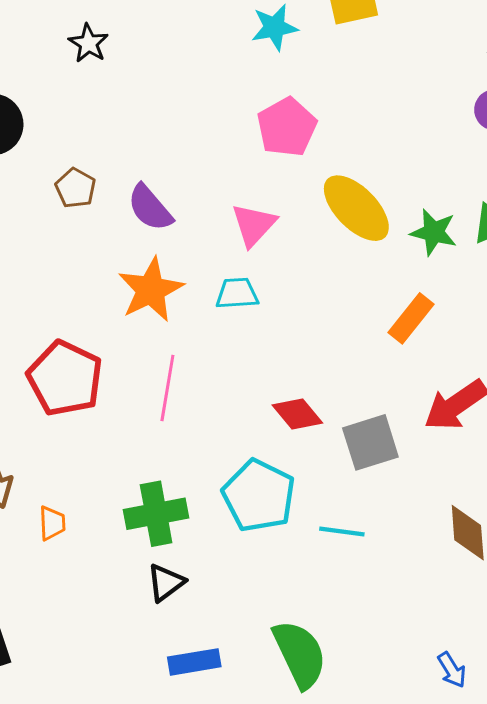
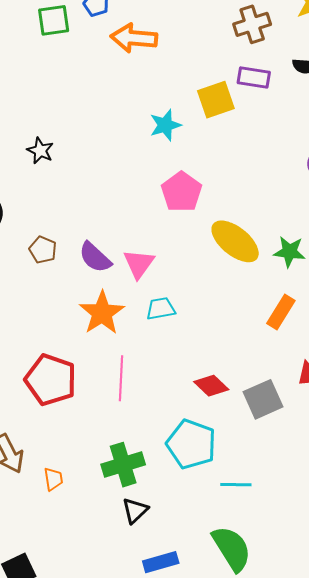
pink triangle: (254, 225) -> (139, 264), moved
cyan line: (342, 531) -> (236, 485), moved

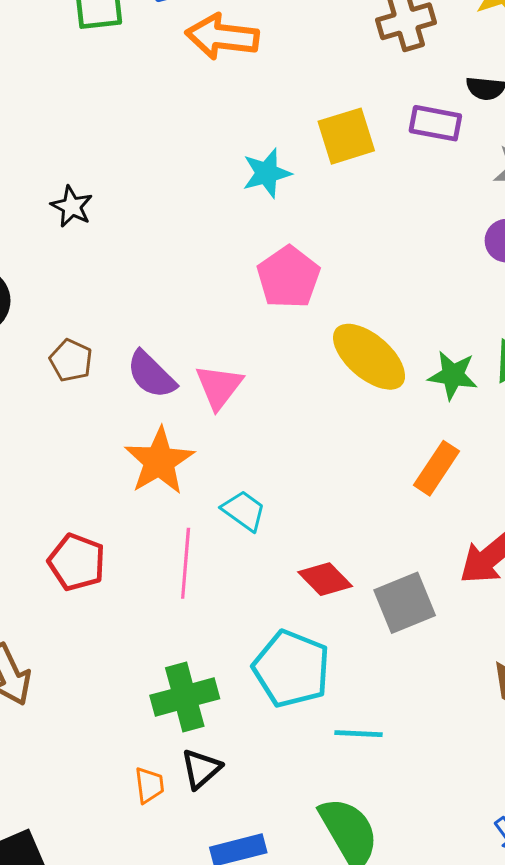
purple rectangle: (254, 77) -> (435, 123), moved
cyan trapezoid: (161, 309) -> (244, 511), moved, turned 44
red pentagon: (51, 380) -> (77, 562), size x0.7
orange trapezoid: (53, 479) -> (149, 785), moved

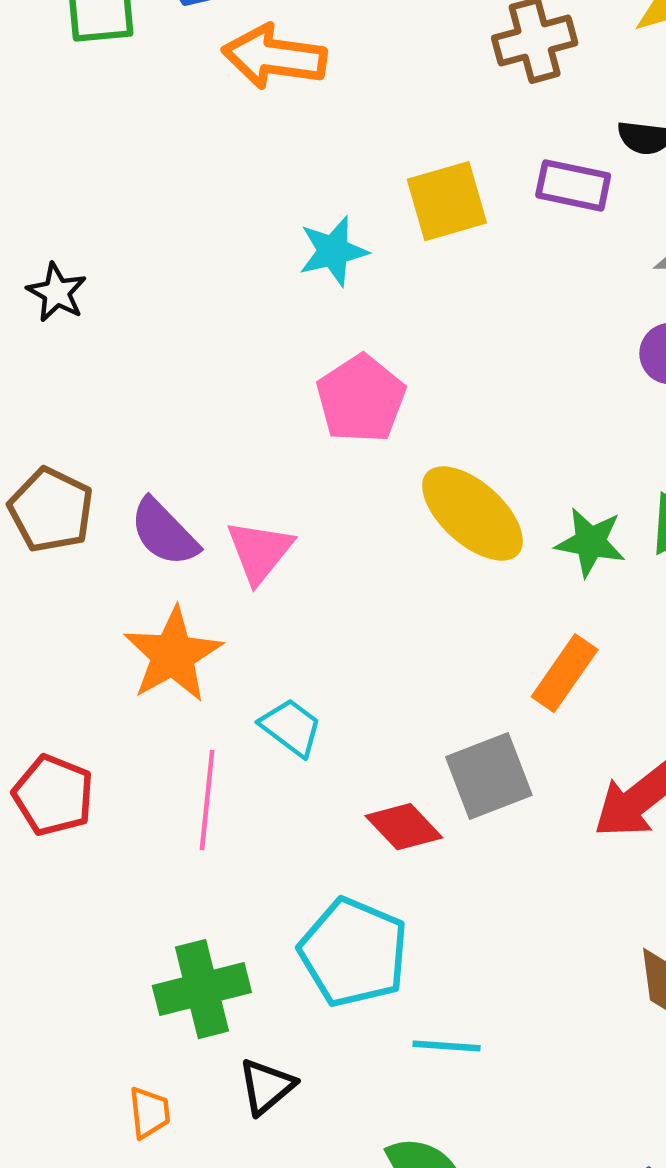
brown pentagon: (71, 360) -> (51, 510), size x1.4
gray square: (405, 603) -> (489, 776), moved
black triangle: (201, 769) -> (267, 1086), moved

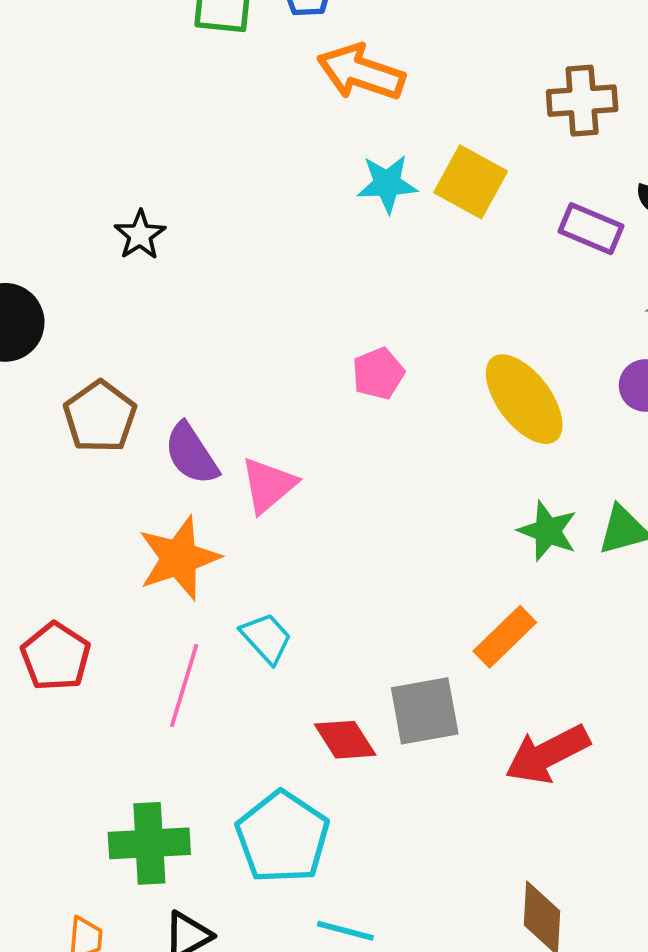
yellow square: (447, 201) -> (471, 182), moved, turned 34
cyan star: (333, 251) -> (387, 184), moved
pink pentagon: (361, 399) -> (378, 373), size x0.7
yellow ellipse: (472, 514) -> (524, 399), moved

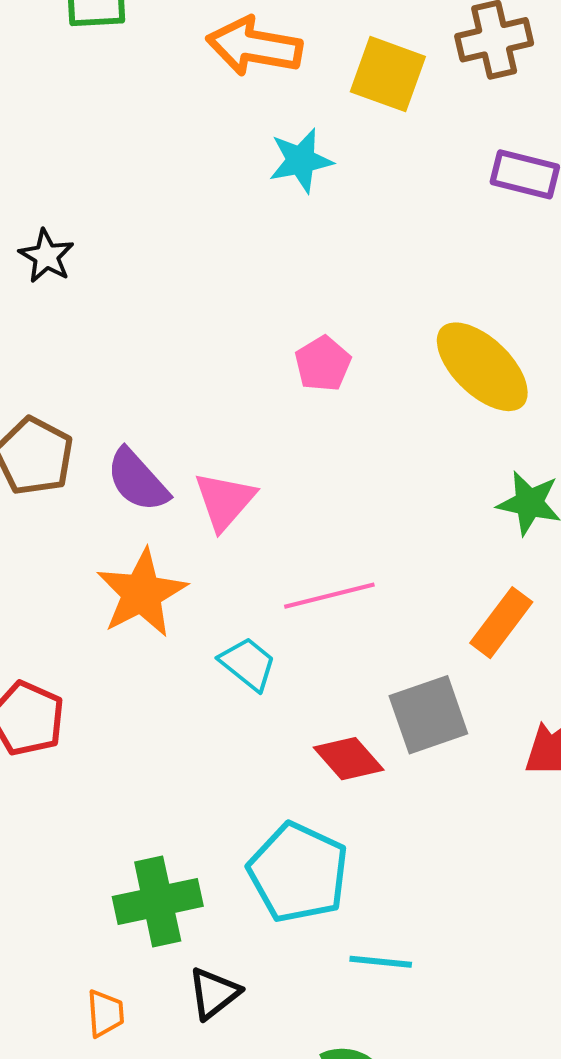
yellow square: (471, 182) -> (388, 74), moved
pink line: (184, 685) -> (329, 596), moved, turned 68

